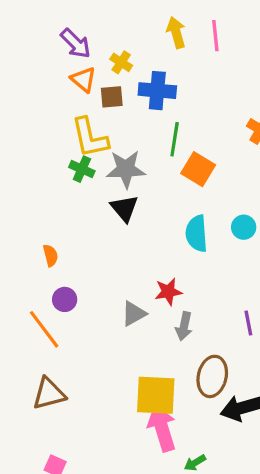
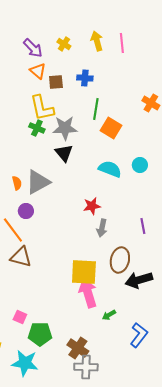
yellow cross: (121, 62) -> (64, 44), moved
blue cross: (157, 91) -> (85, 78), size x0.7
cyan semicircle: (197, 233) -> (110, 169), turned 115
gray triangle: (134, 314) -> (38, 182), moved, size x1.5
brown triangle: (49, 394) -> (21, 257), moved, turned 30

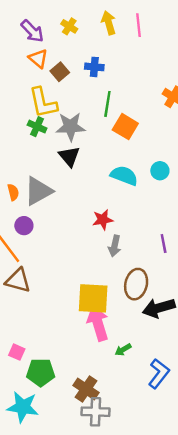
brown square: (56, 82) -> (60, 72), turned -35

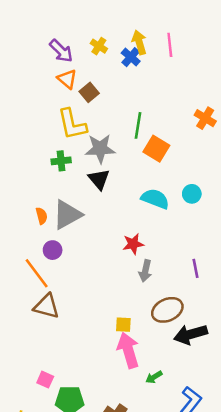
blue cross: (94, 67) -> (131, 57), moved, turned 36
green cross: (37, 127) -> (61, 161), moved, turned -30
brown ellipse: (136, 284) -> (167, 310), turned 52
yellow square: (93, 298) -> (123, 325), size x0.5

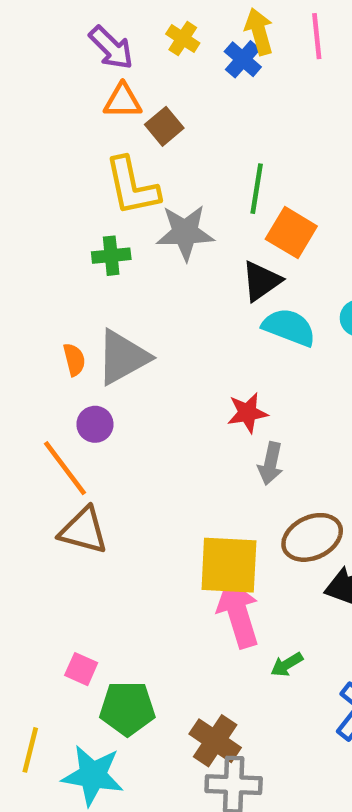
orange triangle: (67, 79) -> (123, 101), turned -40
black triangle: (99, 179) -> (261, 281), moved, turned 35
yellow square: (123, 325) -> (229, 565), size x2.0

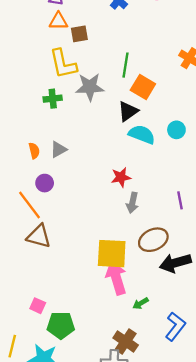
brown square: (164, 126) -> (79, 34), turned 30
gray triangle: (123, 357) -> (58, 149), size x0.6
brown cross: (215, 741) -> (126, 342), moved

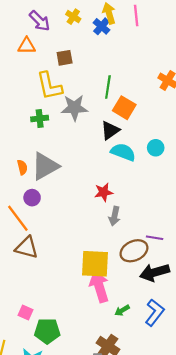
orange triangle: (58, 21) -> (27, 46), moved
gray triangle: (58, 149) -> (45, 166), size x1.8
purple line: (180, 200) -> (155, 238), moved, turned -70
blue L-shape: (175, 326) -> (155, 313), moved

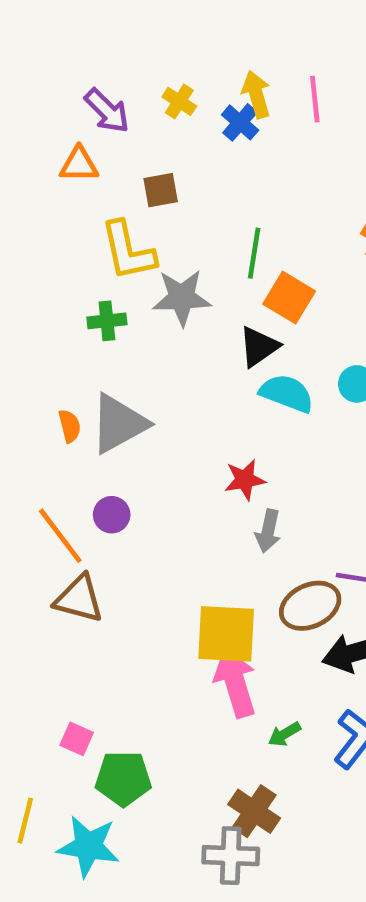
purple circle: (32, 198) -> (112, 515), moved

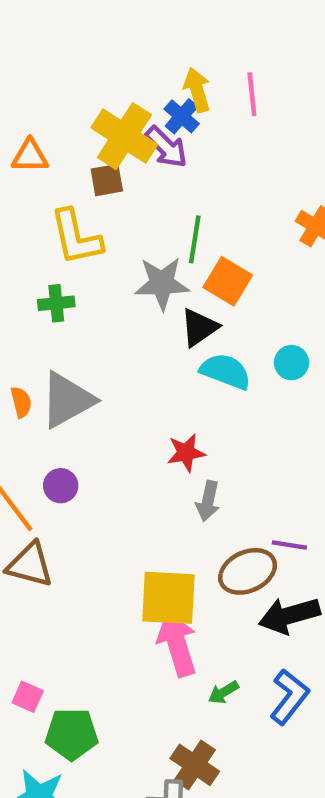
yellow cross: (179, 101) -> (124, 136), moved, size x2.0
purple arrow: (107, 111) -> (166, 147), moved
gray star: (182, 298) -> (162, 283), moved

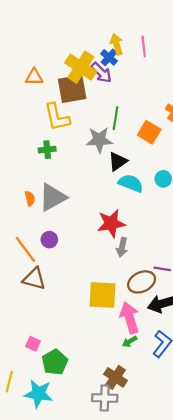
brown square: (107, 180) -> (72, 89), size x1.8
orange square: (228, 281) -> (149, 132), moved
red star: (186, 453) -> (111, 223), size x1.5
pink arrow: (177, 644) -> (130, 318), moved
green pentagon: (72, 734) -> (55, 362), turned -30

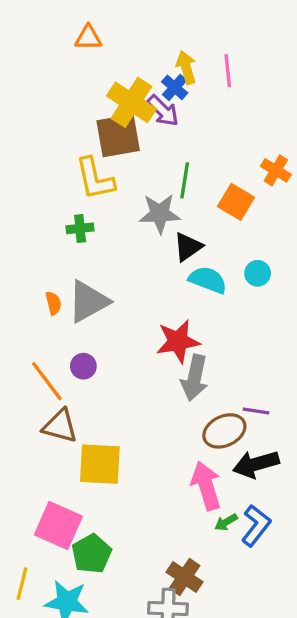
orange triangle: (34, 77) -> (88, 38), moved
gray arrow: (122, 247) -> (195, 378), size x1.5
yellow square: (102, 295) -> (100, 464), moved
green arrow: (130, 342) -> (226, 522), moved
pink square: (33, 344) -> (58, 526), size x2.0

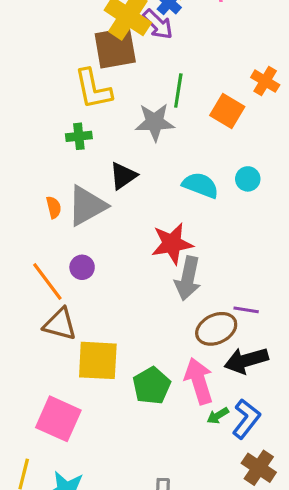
black triangle: (188, 247) -> (123, 176), moved
green pentagon: (92, 554) -> (152, 386), moved
brown cross: (185, 577) -> (259, 468), moved

